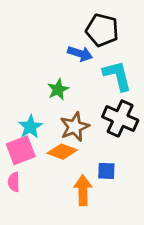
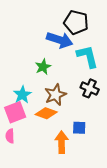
blue arrow: (80, 54) -> (60, 40), size x1.4
black cross: (120, 118) -> (90, 88), size x0.7

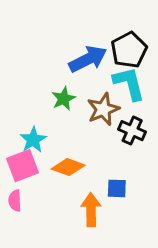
black pentagon: (76, 22) -> (129, 50), moved, turned 30
blue arrow: (60, 40) -> (88, 59), turned -45
brown star: (55, 95) -> (103, 109), moved

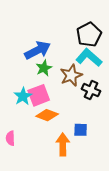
blue arrow: (88, 59) -> (38, 50), moved
cyan L-shape: (129, 83) -> (89, 58), turned -35
pink square: (22, 166) -> (39, 95), moved

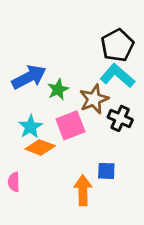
blue arrow: (38, 50) -> (29, 77), moved
pink square: (39, 95) -> (70, 125), moved
orange diamond: (47, 115) -> (40, 147), moved

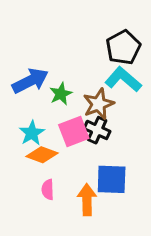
black cross: (120, 118) -> (97, 130), moved
blue square: (106, 171) -> (112, 179), size x1.6
pink semicircle: (14, 182) -> (48, 190), moved

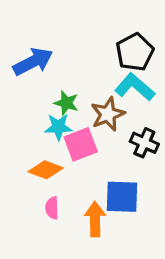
blue arrow: (30, 81) -> (33, 62), moved
green star: (61, 94) -> (66, 103), turned -30
black cross: (97, 130) -> (144, 143), moved
cyan star: (32, 133) -> (58, 127), moved, turned 30

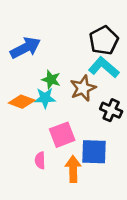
pink square: (81, 144) -> (62, 135), moved
orange diamond: (46, 170) -> (22, 102), moved

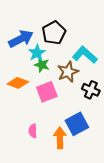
black pentagon: (104, 40) -> (54, 33), moved
cyan star: (45, 98) -> (37, 53), moved, turned -30
pink square: (62, 135) -> (47, 92), moved
blue square: (94, 152) -> (77, 124), turned -30

